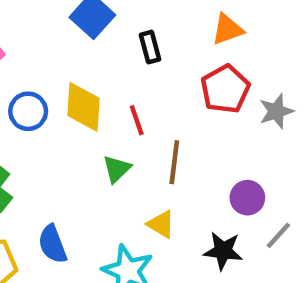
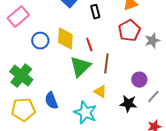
green triangle: (117, 169) -> (80, 67), size x1.6

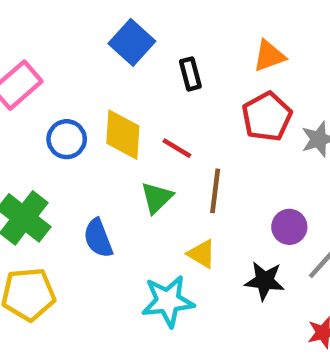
red line: (89, 45) -> (177, 148), turned -40
green triangle: (80, 67) -> (157, 198), size x0.7
blue semicircle: (51, 101) -> (98, 238), moved
cyan star: (85, 113) -> (168, 301), turned -30

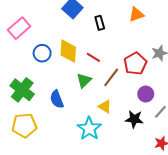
red pentagon: (267, 117) -> (135, 64), moved
brown line: (215, 191) -> (111, 77), turned 30
cyan star: (168, 301) -> (89, 129), turned -30

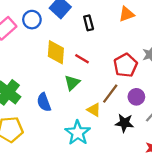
blue circle: (42, 53) -> (32, 20), moved
brown line: (111, 77) -> (110, 94), moved

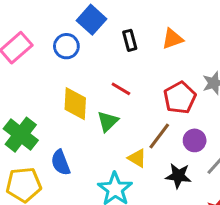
orange triangle: (127, 14) -> (172, 39), moved
blue circle: (32, 20) -> (66, 46), moved
yellow diamond: (56, 52) -> (75, 104), moved
blue semicircle: (44, 102) -> (61, 163), moved

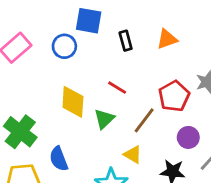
blue square: (91, 20) -> (89, 21), turned -32
brown line: (159, 136) -> (144, 120), moved

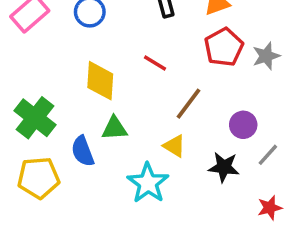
red pentagon: (174, 96) -> (224, 47), moved
green triangle: (104, 119) -> (114, 128), moved, turned 40

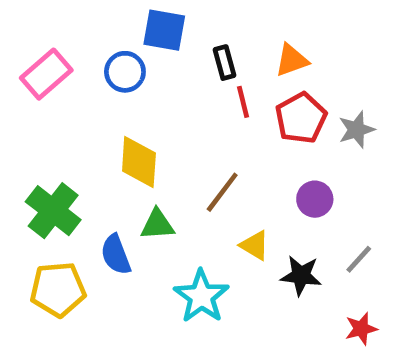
red line: (155, 63) -> (243, 102), moved, turned 45
brown line: (189, 104) -> (222, 192), moved
purple circle: (243, 125) -> (315, 199), moved
yellow triangle: (174, 146) -> (255, 245), moved

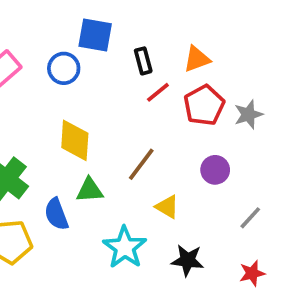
red line: (243, 102) -> (158, 92), turned 65
black star: (301, 275) -> (187, 260), moved

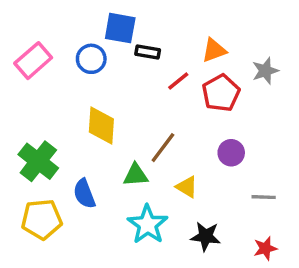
black rectangle: (143, 61) -> (148, 52), moved, turned -65
gray star: (248, 114) -> (265, 71), moved
green triangle: (90, 190) -> (136, 175), moved
gray line: (250, 218) -> (264, 197), turned 50

